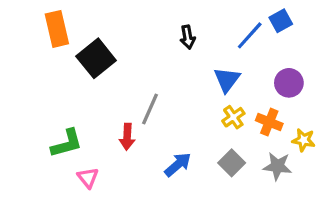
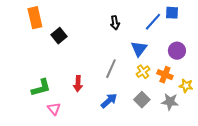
blue square: (281, 21) -> (172, 13), turned 32
black square: (96, 58) -> (59, 36), size x0.7
gray line: (150, 109) -> (111, 69), moved

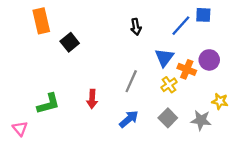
orange cross: (165, 75) -> (187, 69), moved
pink triangle: (54, 109) -> (20, 129), moved

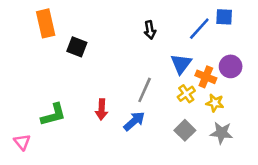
black square: (70, 42) -> (77, 47), turned -30
yellow star: (220, 101) -> (215, 103), moved
blue arrow: (129, 119) -> (134, 121), moved

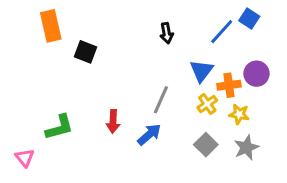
blue square: (224, 17) -> (249, 19), turned 30
orange cross: (206, 77) -> (229, 85), turned -30
gray star: (221, 133) -> (246, 148), turned -30

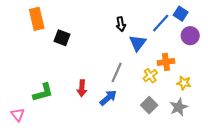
blue triangle: (201, 71) -> (138, 43), moved
purple circle: (256, 74) -> (190, 36), moved
yellow star: (239, 114) -> (184, 83), moved

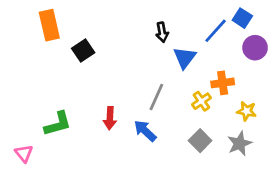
black square: (62, 38) -> (83, 50), turned 35
blue arrow: (108, 98) -> (145, 131), turned -96

